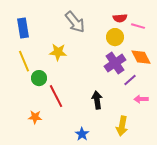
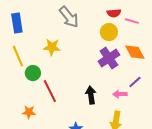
purple line: (130, 80) -> (135, 82), moved
pink arrow: (141, 99) -> (120, 94), moved

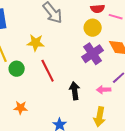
red line: (50, 91) -> (48, 71), moved
orange star: (29, 112) -> (21, 108), moved

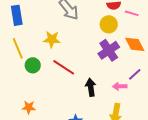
red line: (48, 71) -> (64, 67), turned -30
orange star: (21, 108) -> (29, 107), moved

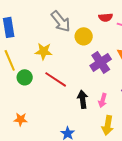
yellow circle: (109, 24) -> (84, 36), moved
pink arrow: (120, 86) -> (103, 100), moved, turned -72

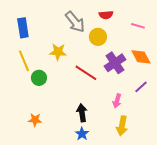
red semicircle: (106, 17) -> (106, 15), moved
red line: (56, 79) -> (86, 73), moved
black arrow: (83, 99) -> (82, 113), moved

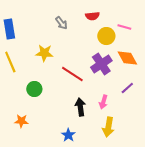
gray arrow: (75, 22) -> (61, 23), size x0.6
yellow circle: (98, 37) -> (106, 36), moved
green circle: (39, 78) -> (34, 89), moved
black arrow: (82, 113) -> (80, 107), moved

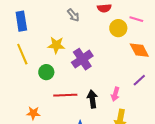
purple cross: (101, 64) -> (82, 59), moved
red line: (72, 74) -> (65, 95), moved, turned -35
green circle: (34, 89) -> (46, 72), moved

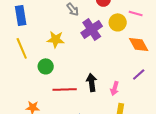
purple cross: (82, 59) -> (92, 29), moved
black arrow: (92, 99) -> (92, 82), moved

